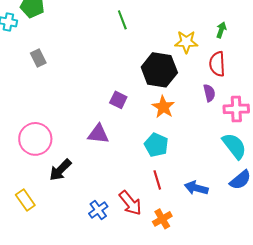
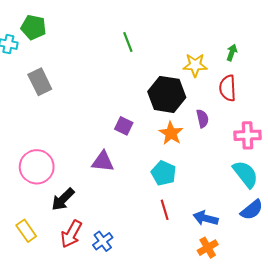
gray rectangle: (38, 58) -> (40, 82), size x1.4
purple semicircle: (209, 93) -> (202, 119), moved
red arrow: (130, 203) -> (71, 234), moved, turned 68
orange cross: (162, 219) -> (208, 248), moved

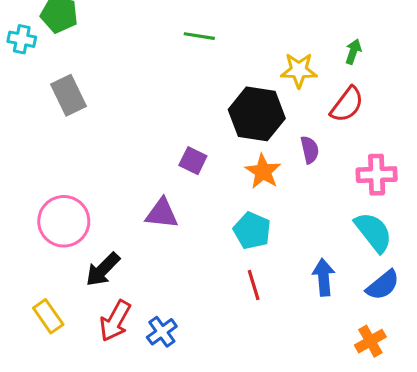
green line: (128, 42) -> (199, 36), turned -60
red semicircle: (228, 88) -> (347, 105), turned -140
blue arrow: (206, 218) -> (324, 277), moved, turned 70
orange cross: (208, 248) -> (370, 341), moved

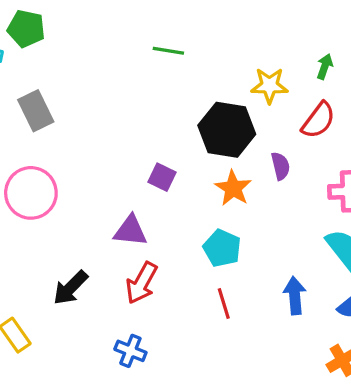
pink circle: (64, 221) -> (31, 193), moved
red arrow: (115, 321) -> (142, 283), moved
blue cross: (162, 332) -> (130, 351), turned -32

